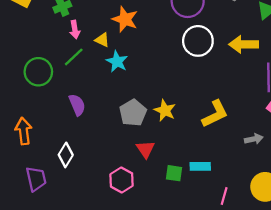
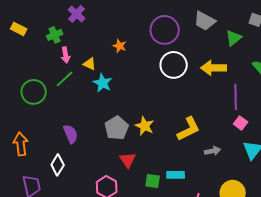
orange star: (125, 19) -> (120, 46), moved, size x0.6
purple semicircle: (77, 105) -> (71, 134), moved
gray arrow: (254, 139) -> (213, 151), moved

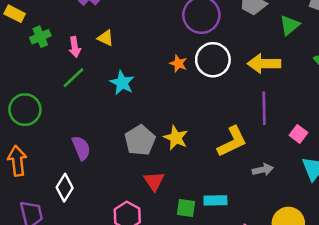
green cross: (55, 35) -> (40, 37), moved
orange star: (120, 46) -> (178, 64), moved
yellow triangle: (90, 64) -> (105, 38), moved
green circle: (34, 92) -> (25, 110), moved
purple line: (236, 97) -> (264, 108), moved

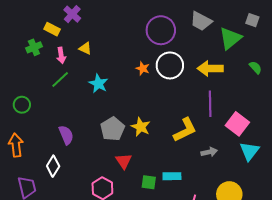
yellow rectangle: (15, 14) -> (52, 29), moved
green triangle: (290, 25) -> (230, 38), size x1.4
green circle: (25, 110) -> (22, 105), size x0.7
pink square: (299, 134) -> (237, 124), size x1.6

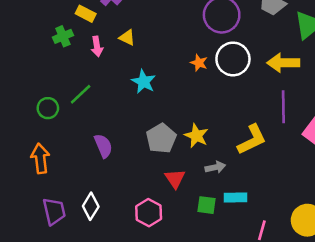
green line: (60, 80) -> (81, 94), moved
gray arrow: (209, 152) -> (215, 167), moved
white diamond: (53, 166) -> (91, 206), moved

